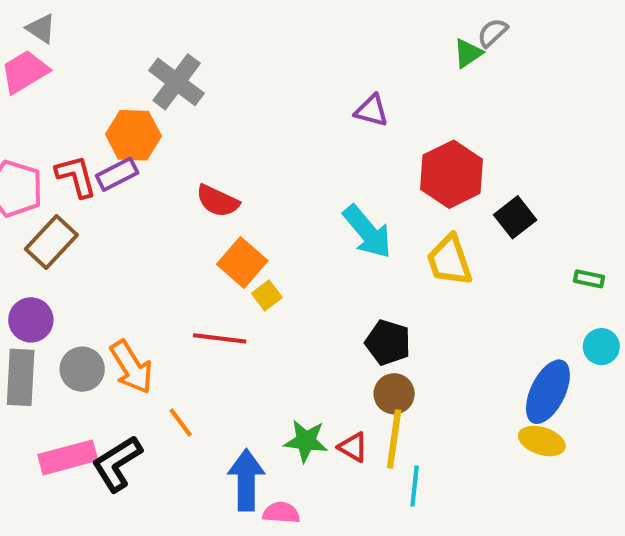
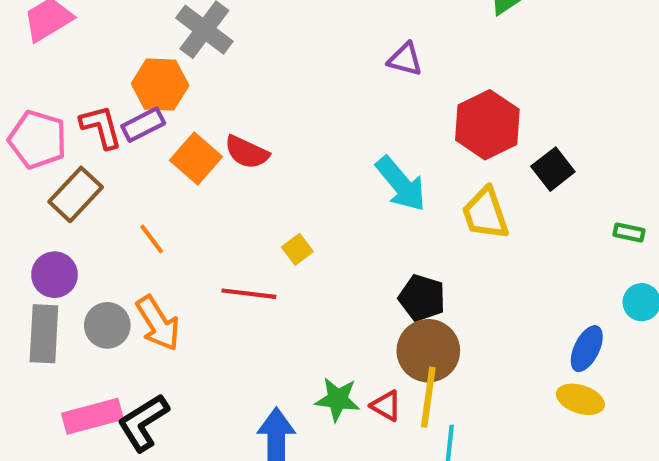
orange square: (242, 262) -> (196, 159), moved
blue ellipse: (548, 392) -> (587, 349), size x0.7
brown circle: (394, 394) -> (428, 351), size x1.5
orange line: (181, 423) -> (152, 239), moved

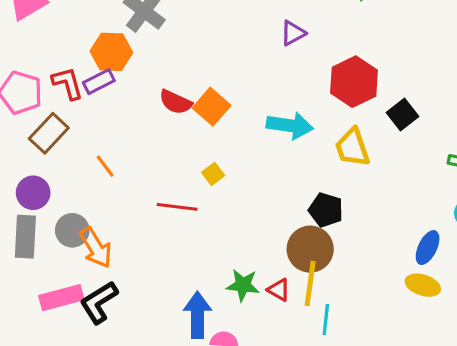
purple triangle: (405, 59) -> (293, 33), turned -44
orange square: (196, 159) -> (212, 107), moved
cyan arrow: (401, 184) -> (290, 125), turned -42
black pentagon: (422, 298) -> (326, 210), moved
orange arrow: (158, 323) -> (96, 248), moved

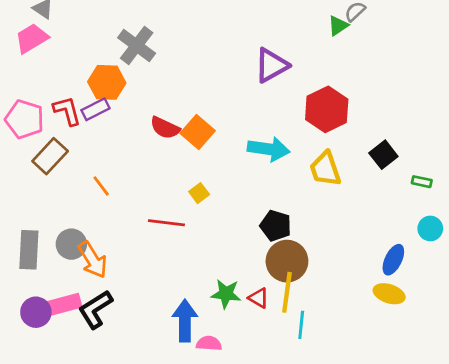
purple triangle: (293, 33) -> (271, 65), size x1.5
black square: (403, 115) -> (383, 155), moved
purple circle: (33, 193) -> (36, 312), moved
black pentagon: (326, 210) -> (276, 226), moved

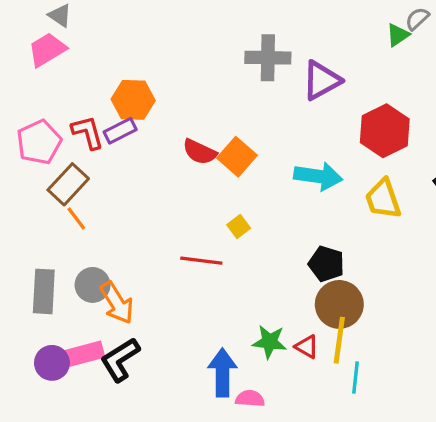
gray cross: (137, 45) -> (268, 58), moved, turned -36
pink pentagon: (25, 119) -> (39, 142), turned 30
orange line: (101, 186) -> (76, 218), moved

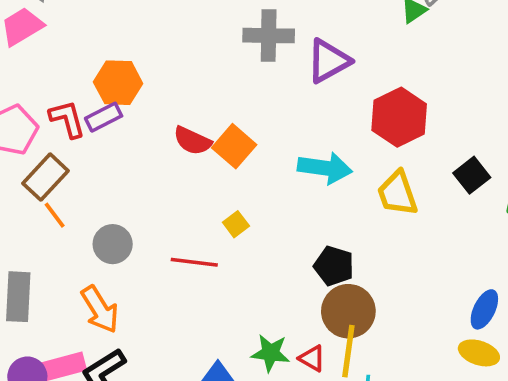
gray circle: (93, 285) -> (113, 244), moved

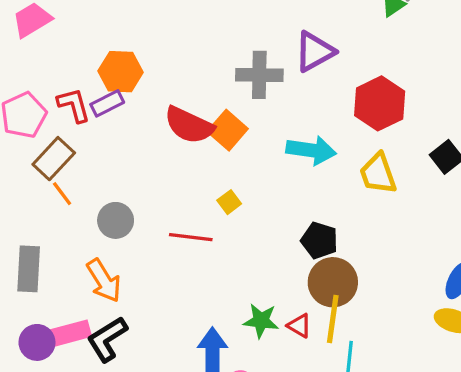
gray cross: (269, 36) -> (259, 75), moved
red semicircle: (192, 141) -> (189, 125), size x1.4

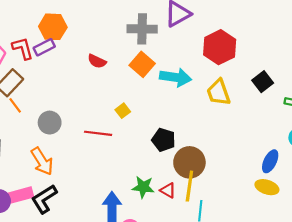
red semicircle: (189, 125) -> (97, 61), size x0.6
orange square: (228, 130) -> (142, 64), moved
black pentagon: (319, 240) -> (164, 140), moved

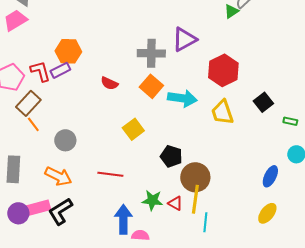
yellow square: (123, 111) -> (133, 129), size x1.5
red line: (98, 133) -> (110, 174), moved
orange arrow: (42, 161) -> (58, 176), turned -32
yellow ellipse: (267, 187) -> (267, 213), moved, turned -70

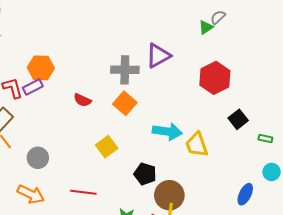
red hexagon: (223, 70) -> (215, 78), moved
cyan arrow: (182, 98) -> (167, 131), moved
yellow trapezoid: (222, 112) -> (197, 145), moved

